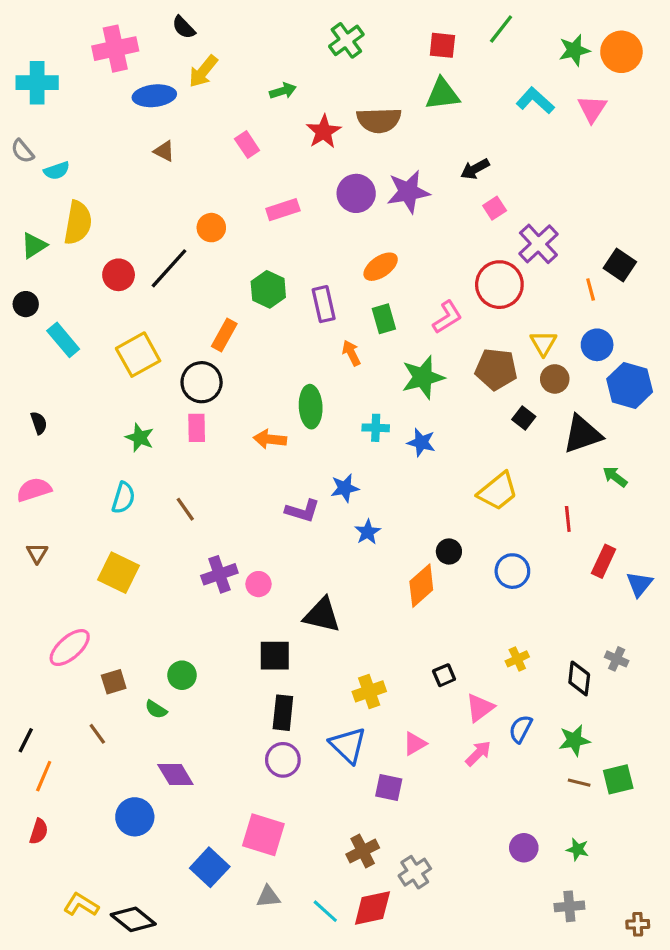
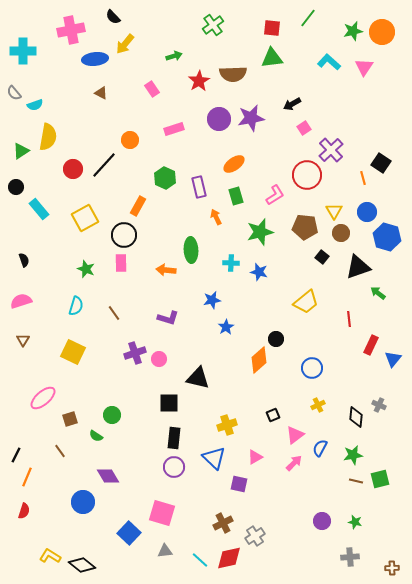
purple L-shape: (302, 511) -> (168, 318), moved
blue circle: (512, 571) -> (312, 368), moved

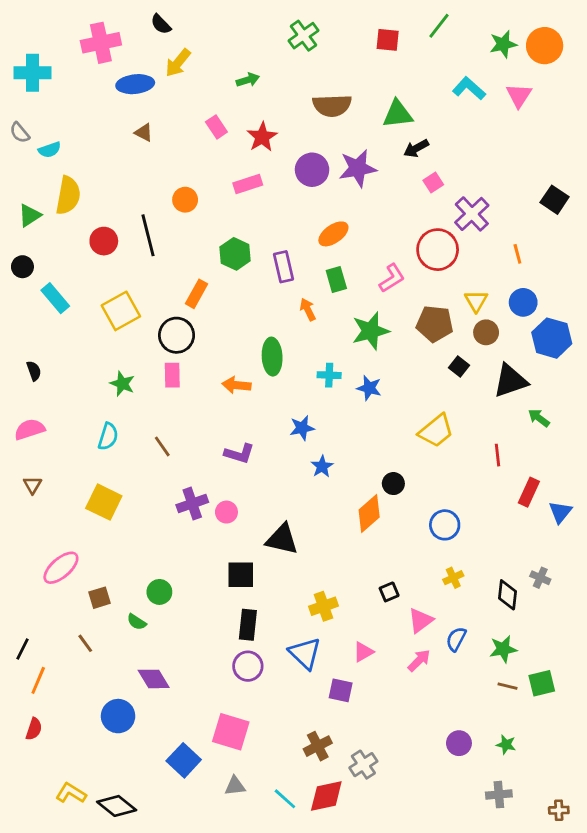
green triangle: (272, 58) -> (398, 114), moved
red star: (199, 81) -> (262, 137), moved
black square: (381, 163) -> (555, 200), moved
black line: (104, 165) -> (148, 235), turned -56

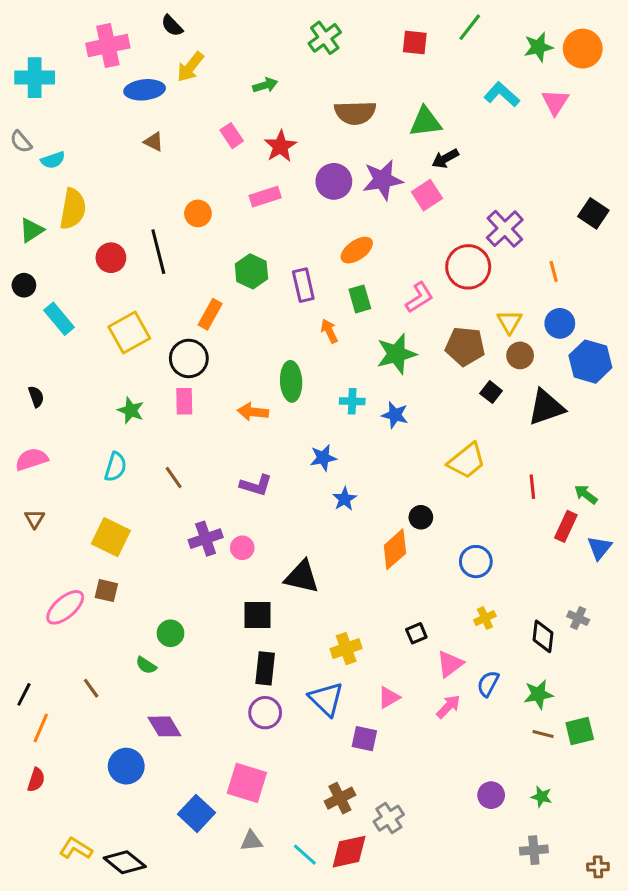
pink square: (433, 183) -> (427, 195), moved, size x1.4
green arrow: (539, 418) -> (586, 494), moved
brown square: (99, 598) -> (106, 591), moved, turned 30

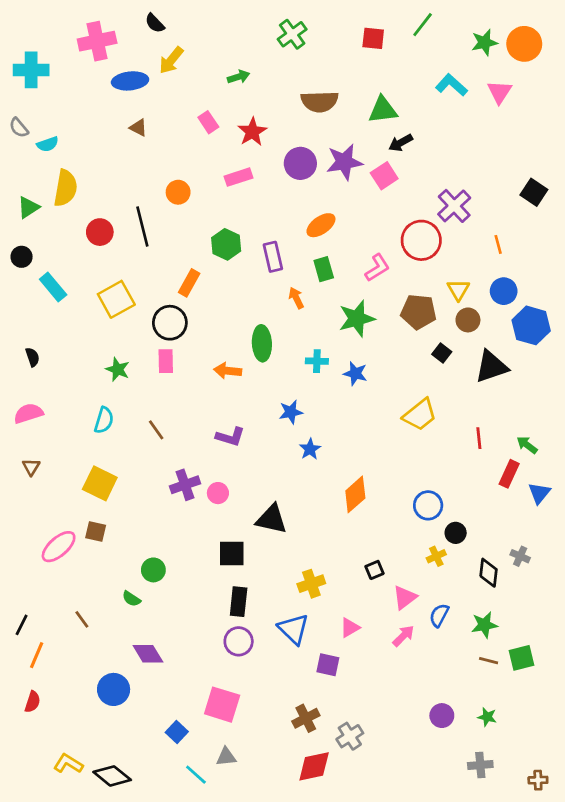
black circle: (421, 517) -> (456, 533), moved
blue square: (196, 813) -> (177, 732), size x0.7
cyan line: (305, 855) -> (196, 775), moved

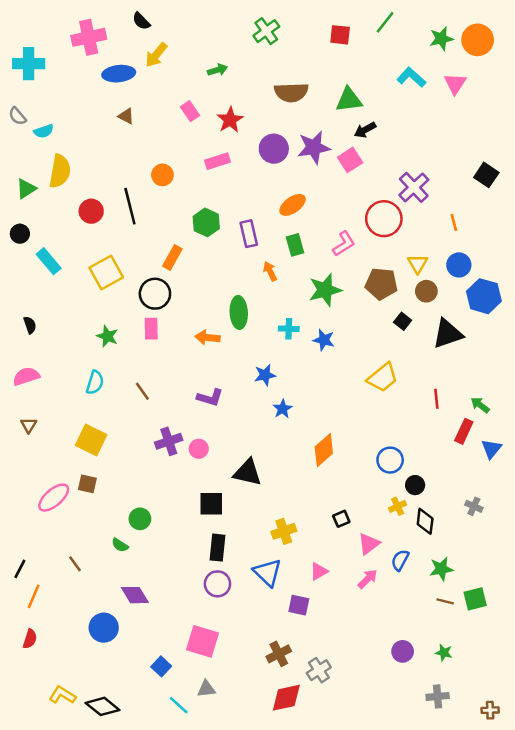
black diamond: (489, 573) -> (425, 521), moved

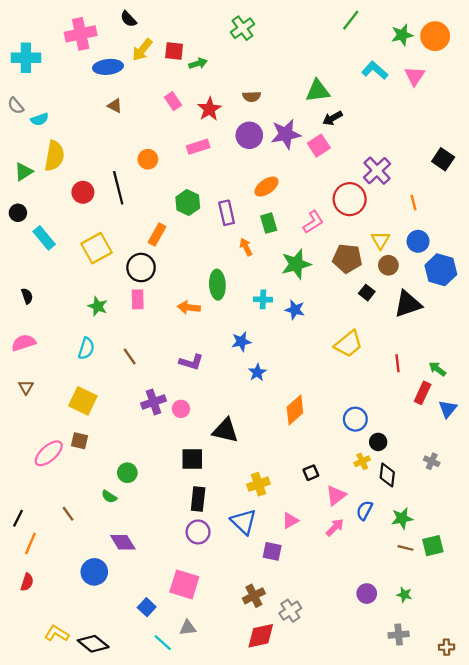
red square: (340, 35) -> (174, 51), moved
brown semicircle: (291, 92) -> (252, 97), moved, size x0.6

